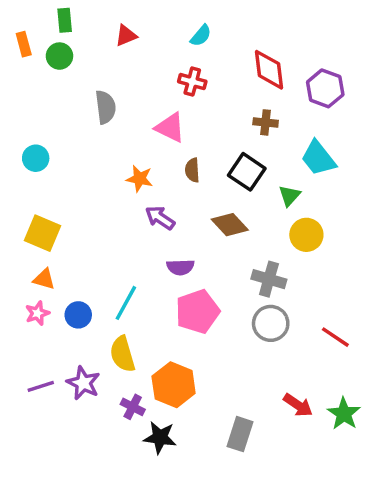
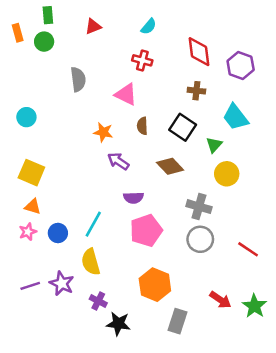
orange hexagon: (174, 385) -> (155, 285), moved

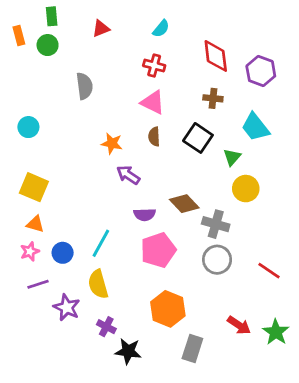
pink triangle: (126, 94) -> (153, 102), moved
brown diamond: (170, 166) -> (184, 204), moved
purple line: (30, 286) -> (38, 284), moved

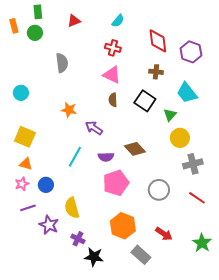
orange star: (112, 143) -> (69, 110), moved
gray cross: (216, 224) -> (193, 164), moved, turned -30
cyan line: (101, 243) -> (75, 157), moved
red arrow: (239, 325) -> (164, 234), moved
gray rectangle: (192, 348) -> (141, 255), turned -66

